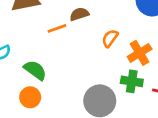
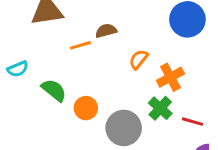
green cross: (132, 81) -> (160, 108), turned 30
orange circle: (30, 97) -> (86, 108), moved

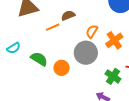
green cross: (160, 108) -> (113, 76), moved
gray circle: (124, 128) -> (86, 53), moved

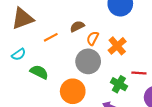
brown semicircle: (68, 15) -> (77, 26), moved
cyan semicircle: (14, 48) -> (19, 54), moved
orange circle: (62, 68) -> (73, 91), moved, size x1.5

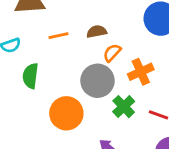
green semicircle: (39, 72) -> (30, 76), turned -126
green cross: (119, 84) -> (124, 107), moved

